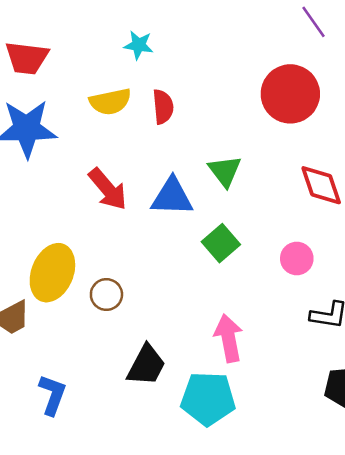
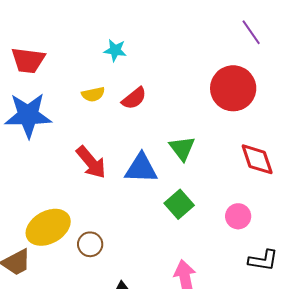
yellow semicircle: (110, 102) -> (93, 94), size x0.7
red semicircle: (163, 107) -> (134, 98), turned 56
yellow ellipse: (52, 273) -> (48, 227), turned 39

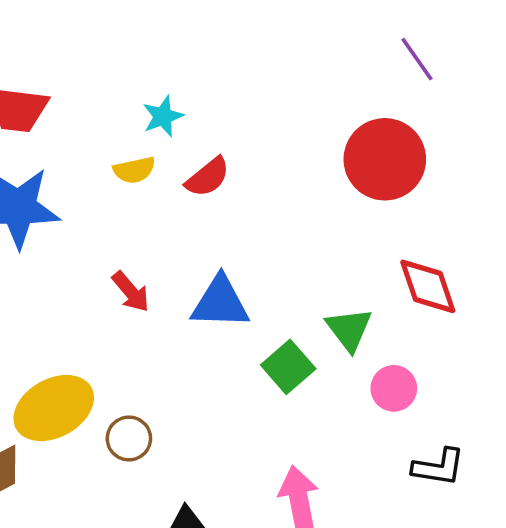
cyan star: (115, 50) -> (163, 116), moved, turned -30
green triangle: (182, 148) -> (349, 329), moved
red arrow: (91, 162) -> (131, 292), size x0.7

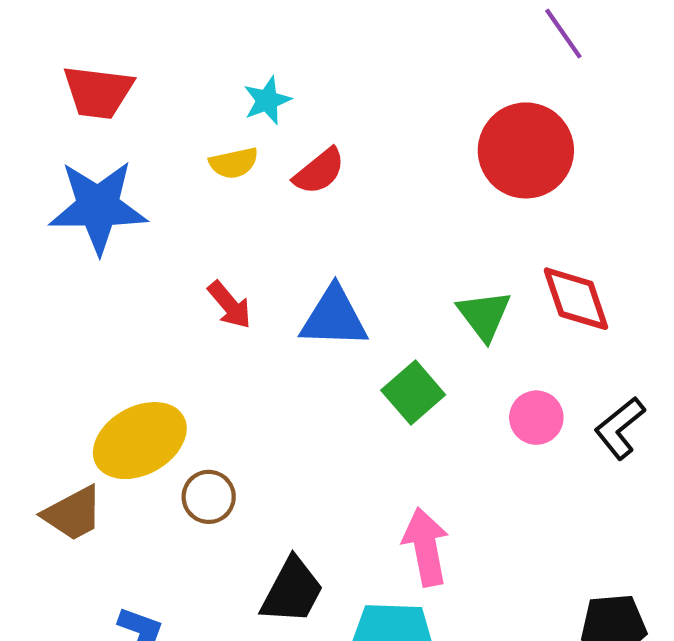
green triangle: (349, 329) -> (484, 315), moved
brown circle: (129, 438) -> (209, 497), moved
black L-shape: (439, 467) -> (620, 428), moved, turned 132

